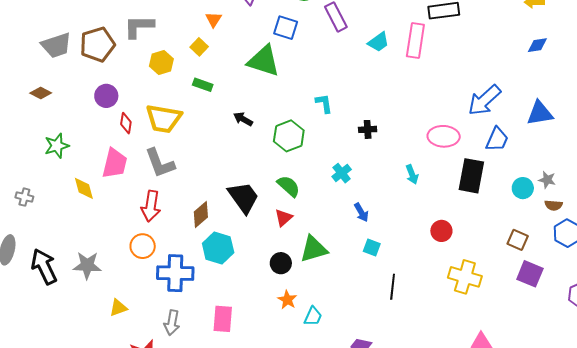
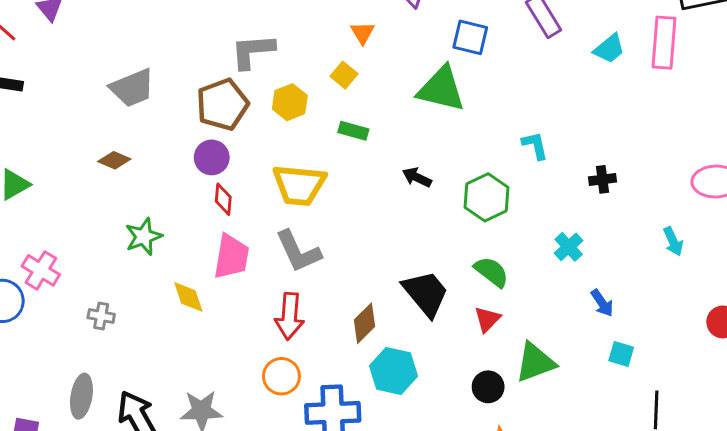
brown pentagon: (97, 44) -> (222, 104), moved
red diamond: (126, 123) -> (223, 199), moved

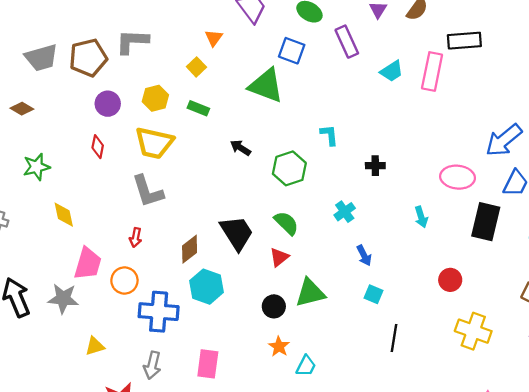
yellow hexagon: (290, 102) -> (155, 98), moved
brown pentagon: (222, 104) -> (88, 58), moved
purple circle: (212, 157) -> (108, 104), moved
pink trapezoid: (231, 257) -> (88, 264), moved
red arrow: (289, 316) -> (136, 238), size x0.6

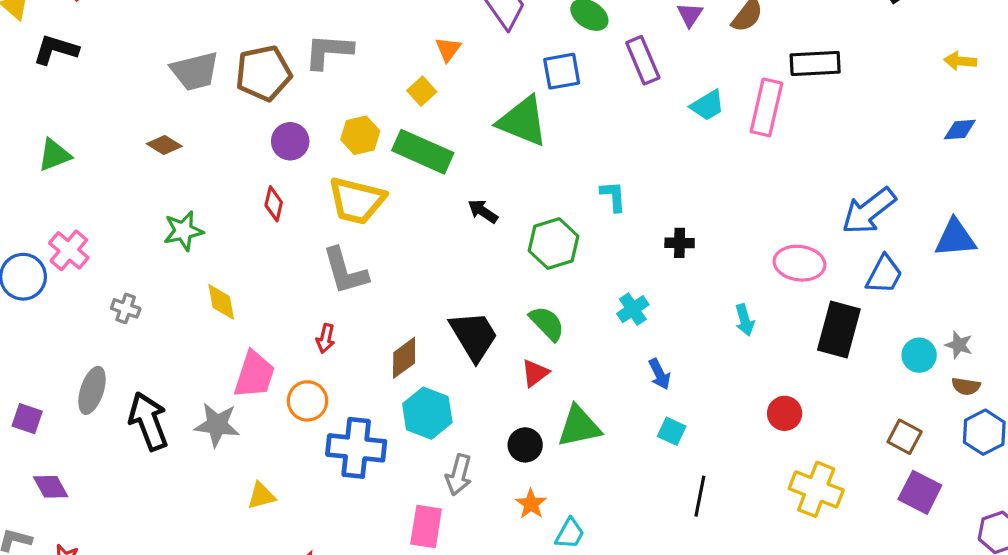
blue square: (292, 51) -> (562, 71), turned -32
green rectangle: (198, 108) -> (423, 152), size x1.8
gray arrow: (152, 365) -> (459, 475), moved

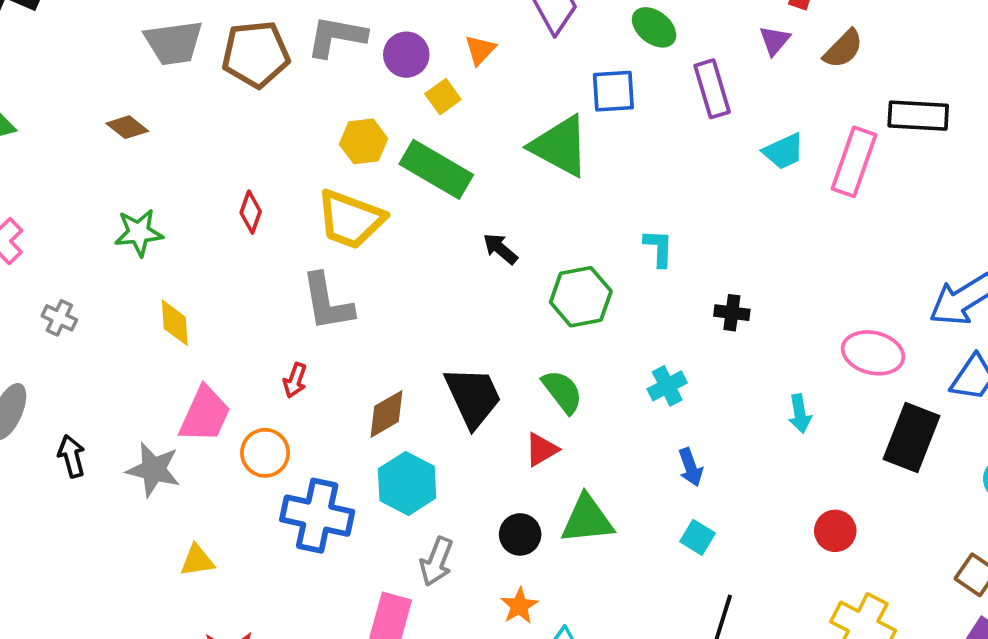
purple circle: (290, 141) -> (406, 55), moved
black arrow: (148, 421) -> (72, 456), size x0.6

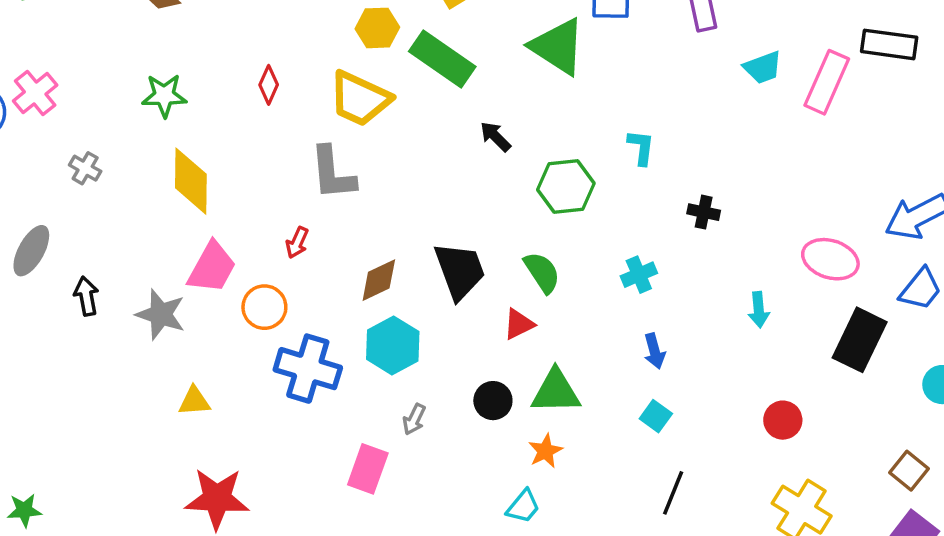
yellow diamond: (175, 323) -> (191, 181), size x1.5
gray arrow: (437, 561) -> (414, 419), size x0.7
orange star: (519, 606) -> (545, 451), moved

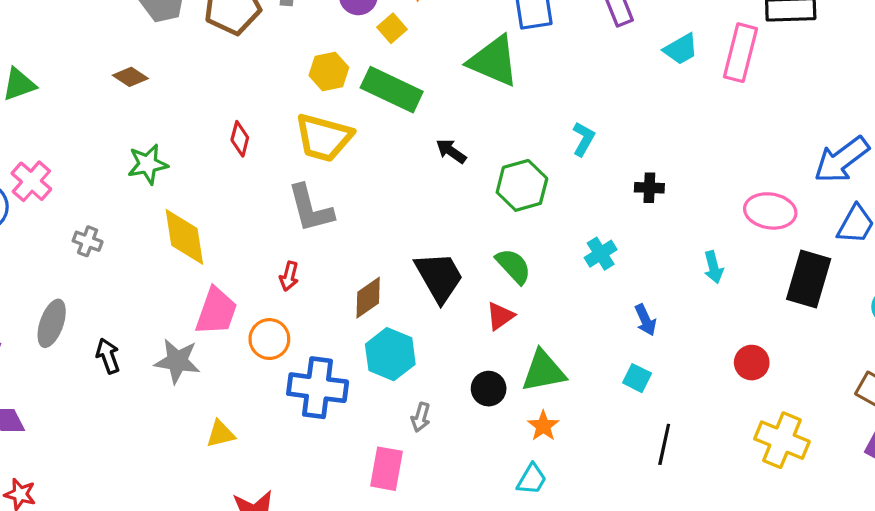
cyan L-shape: (641, 147) -> (583, 139), turned 32
blue arrow: (654, 351) -> (645, 320), moved

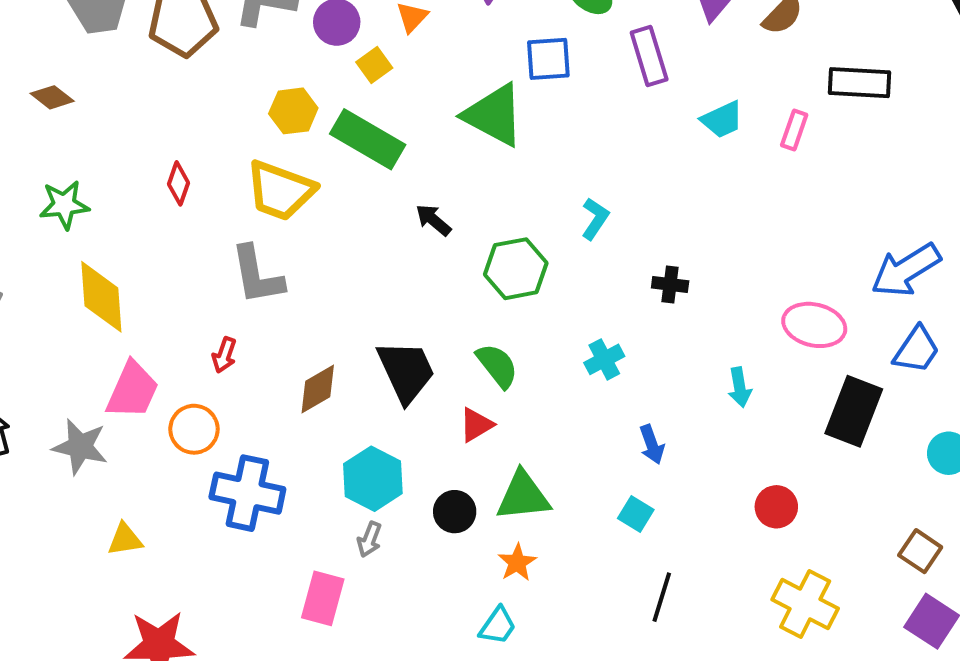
pink rectangle: (740, 53) -> (794, 130), size x0.6
cyan hexagon: (390, 354) -> (373, 479), moved

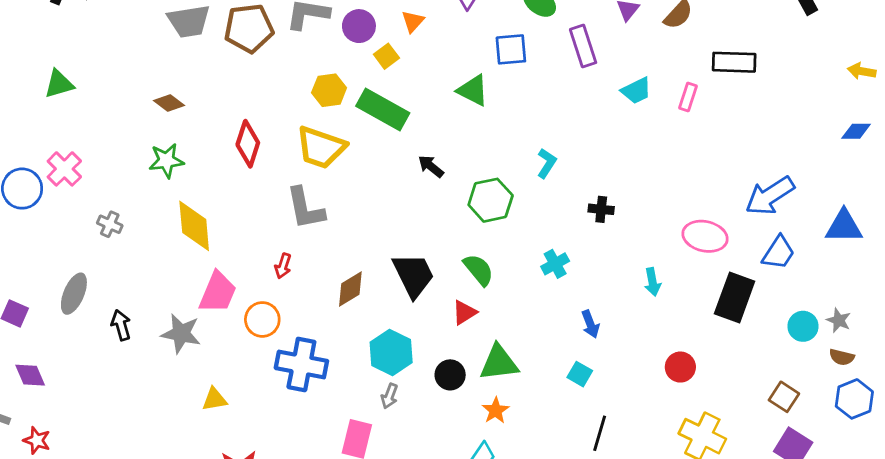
brown diamond: (52, 97) -> (169, 103), moved
green triangle: (494, 115) -> (473, 90), size x0.7
red diamond: (178, 183) -> (248, 144), size x1.5

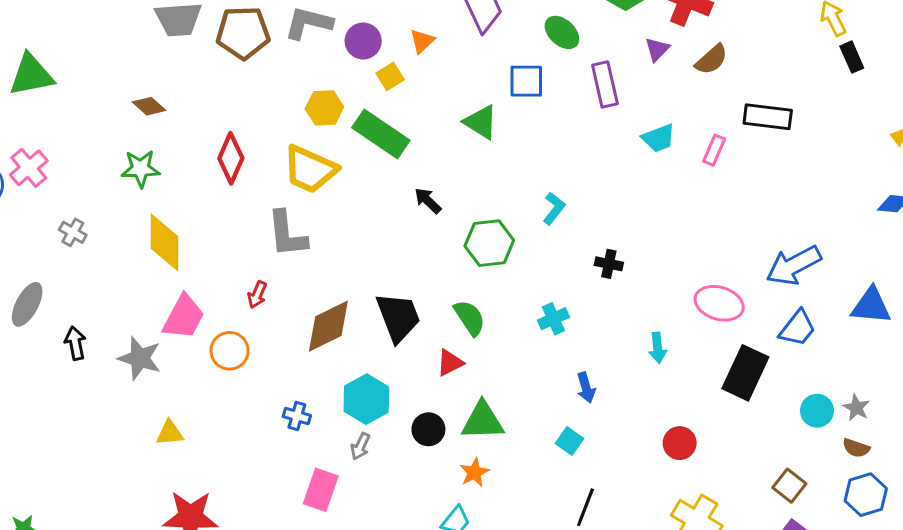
green triangle: (59, 84) -> (31, 75), size x1.4
brown diamond: (350, 289) -> (328, 326), size x1.4
blue cross: (301, 364) -> (297, 416), moved, size x0.5

